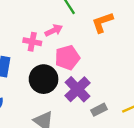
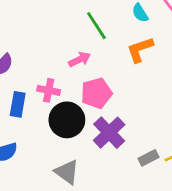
pink cross: (32, 42) -> (49, 90), moved
gray rectangle: (99, 110) -> (148, 158), moved

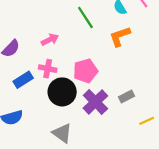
pink arrow: (80, 59) -> (50, 40), moved
blue rectangle: (18, 104) -> (23, 80), turned 48
gray rectangle: (148, 158) -> (127, 96), moved

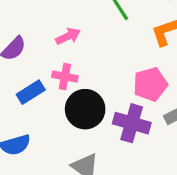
pink pentagon: (85, 71) -> (150, 84), moved
purple cross: (95, 102) -> (132, 123), turned -30

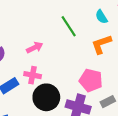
pink pentagon: (150, 84) -> (91, 80), turned 30

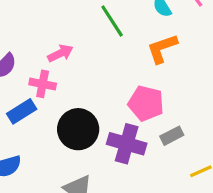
pink cross: (33, 75) -> (43, 84), moved

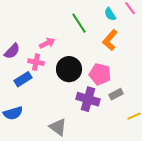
orange L-shape: (162, 48) -> (110, 40), turned -30
black circle: (78, 129) -> (69, 69), moved

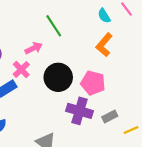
green line: (79, 23) -> (54, 26), moved
pink cross: (36, 62) -> (21, 69), turned 35
gray rectangle: (116, 94) -> (110, 117), moved

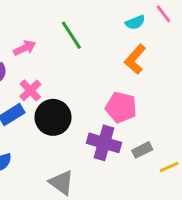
cyan semicircle: (104, 16) -> (135, 22), turned -80
pink arrow: (34, 48) -> (25, 48), moved
black circle: (58, 77) -> (53, 117), moved

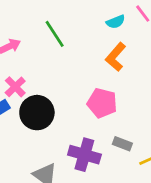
purple cross: (104, 143) -> (84, 155), moved
gray rectangle: (142, 150) -> (122, 144), turned 48

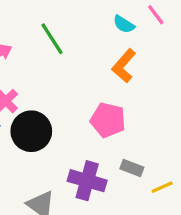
cyan semicircle: (116, 22) -> (124, 24), turned 54

